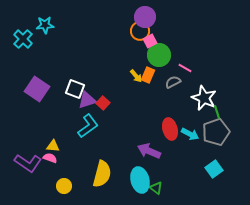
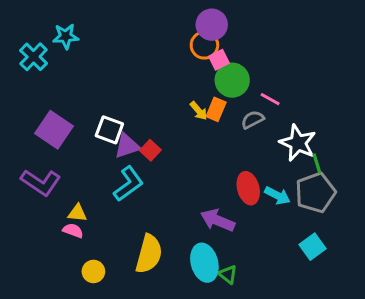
purple L-shape: (28, 163) -> (41, 182), moved

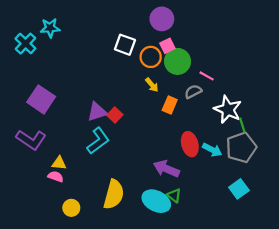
orange circle: (204, 45) -> (151, 57), moved
orange rectangle: (216, 109) -> (170, 105), moved
white square: (109, 130) -> (125, 45), moved
cyan ellipse: (204, 263) -> (156, 201), turned -48
green triangle: (228, 274) -> (174, 196), moved

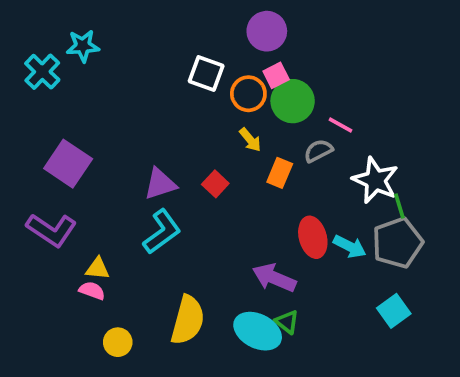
red square: (115, 115) -> (215, 184), moved

